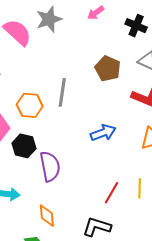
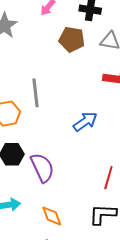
brown pentagon: (108, 69) -> (72, 39), moved

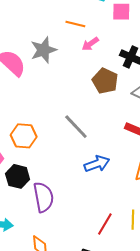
gray line: (35, 93) -> (76, 127), moved, turned -52

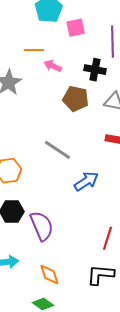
pink arrow: (90, 44) -> (53, 66), turned 72

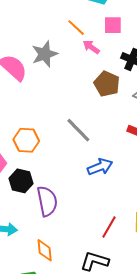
pink square: (76, 28) -> (113, 25), moved
orange line: (34, 50) -> (76, 28), turned 30

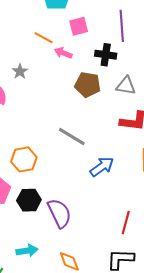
gray star: (45, 54) -> (20, 71), size x0.6

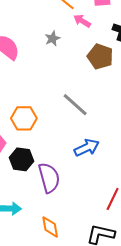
gray star: (20, 71) -> (53, 39), moved
blue arrow: (102, 167) -> (87, 148), moved

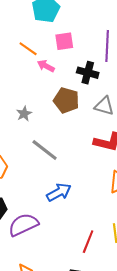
gray star: (53, 39) -> (24, 114), moved
purple semicircle: (49, 178) -> (23, 225), turned -96

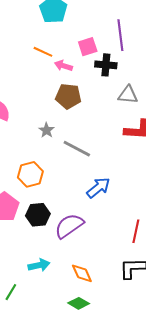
pink square: (64, 41) -> (88, 47), moved
brown pentagon: (66, 100) -> (68, 96), moved
gray star: (24, 114) -> (47, 130), moved

